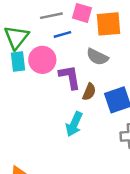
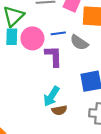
blue line: (62, 34) -> (58, 33), moved
brown semicircle: (89, 92) -> (59, 110), moved, turned 48

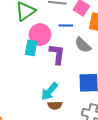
blue line: (58, 33) -> (66, 25), moved
cyan rectangle: (12, 37) -> (31, 48), moved

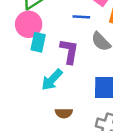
pink circle: (40, 35) -> (29, 24), moved
cyan arrow: (49, 91) -> (52, 80), moved

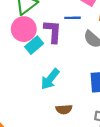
cyan rectangle: (38, 42) -> (34, 45), turned 42
purple L-shape: (69, 51) -> (53, 31), moved

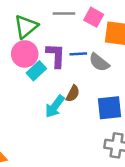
blue line: (73, 18) -> (78, 54), moved
brown semicircle: (64, 109) -> (73, 94), moved, turned -56

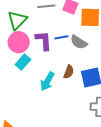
cyan rectangle: (36, 71) -> (23, 62), moved
brown semicircle: (73, 94) -> (69, 72), moved

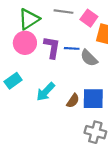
cyan rectangle: (23, 62) -> (13, 81), moved
brown semicircle: (69, 72) -> (73, 101), moved

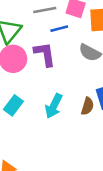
blue line: (72, 48) -> (59, 29), moved

